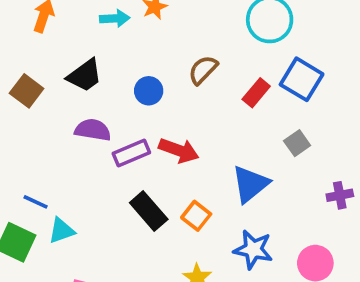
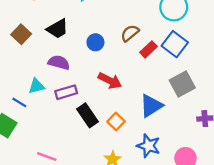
blue square: (302, 79) -> (175, 44), moved
red rectangle: (256, 93) -> (148, 49), moved
gray square: (297, 143) -> (182, 84), size x1.6
purple rectangle: (131, 153) -> (66, 92), moved
cyan triangle: (62, 231) -> (36, 86), moved

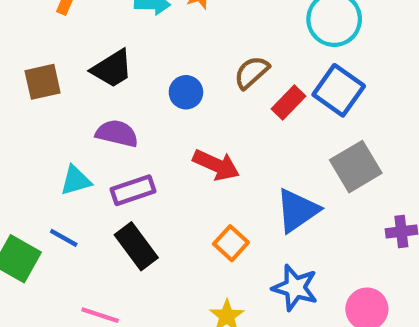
brown square: (21, 34) -> (43, 82), turned 36
blue line: (19, 102) -> (64, 238), moved
black rectangle: (88, 115) -> (136, 246), moved

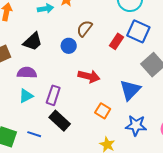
brown semicircle: (252, 72) -> (84, 29), moved
purple semicircle: (117, 133) -> (27, 73), moved
purple rectangle: (133, 190) -> (53, 95), turned -42
blue line: (64, 238) -> (34, 134), moved

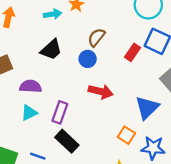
black trapezoid: (33, 42) -> (51, 50), moved
blue circle: (69, 46) -> (88, 59), moved
orange square: (103, 111) -> (126, 135), moved

